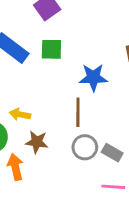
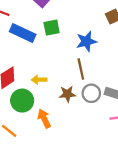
brown star: (37, 142) -> (67, 94), moved

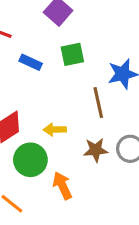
blue rectangle: (23, 33) -> (31, 62), size x0.6
brown line: (81, 69) -> (98, 103), moved

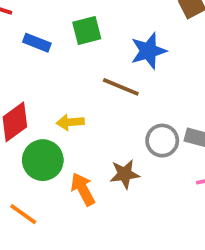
brown line: (98, 103) -> (121, 87), turned -52
brown star: (96, 150) -> (125, 174), moved

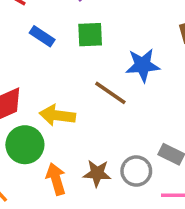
yellow arrow: (70, 122) -> (57, 115), size x1.4
gray circle: (162, 141) -> (136, 171), moved

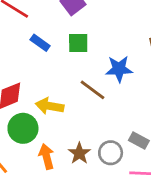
brown star: (97, 173) -> (79, 153), turned 30

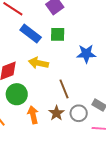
blue rectangle: (40, 43) -> (31, 34), size x1.5
brown line: (92, 90) -> (64, 89), moved, turned 30
yellow arrow: (50, 106) -> (38, 63), moved

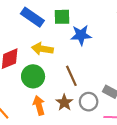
blue star: (86, 54) -> (81, 35), moved
green circle: (17, 94) -> (33, 76), moved

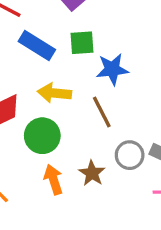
brown line: (71, 76) -> (102, 112), moved
gray circle: (89, 102) -> (130, 155), moved

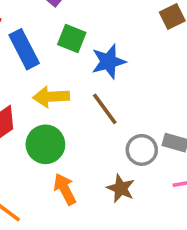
green square: (82, 43) -> (72, 39), turned 35
blue rectangle: (37, 45) -> (24, 49), turned 40
brown star: (92, 173) -> (121, 188), moved

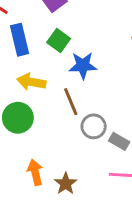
gray circle: (142, 150) -> (94, 126), moved
brown star: (121, 188) -> (66, 184), moved
orange arrow: (65, 189) -> (35, 172), moved

